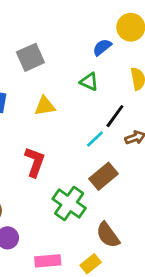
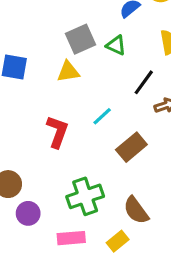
gray square: (30, 57) -> (81, 39), moved
cyan line: (95, 139) -> (102, 116), moved
green cross: (69, 203) -> (85, 196), moved, turned 36

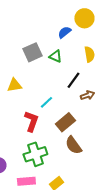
yellow triangle: (68, 72) -> (14, 85), moved
red L-shape: (57, 132) -> (31, 121), moved
brown semicircle: (136, 210) -> (73, 145), moved

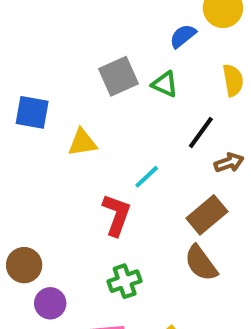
brown rectangle: (65, 122) -> (207, 215), moved
green cross: (35, 154) -> (125, 281), size x0.7

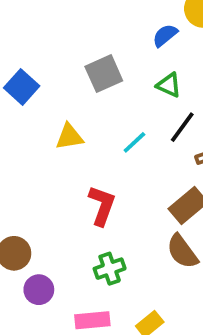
green triangle: (165, 84) -> (169, 85), moved
blue square: (32, 112) -> (22, 87), moved, turned 32
cyan line: (147, 177) -> (134, 142), moved

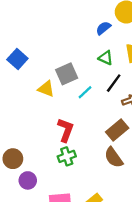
gray square: (104, 74) -> (67, 74), moved
yellow triangle: (69, 137) -> (46, 89), turned 30
green cross: (110, 269) -> (67, 156), moved

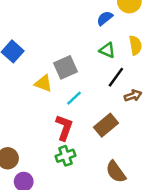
cyan line: (85, 92) -> (74, 98), moved
brown rectangle: (117, 130) -> (106, 125), moved
brown semicircle: (114, 158) -> (116, 172), moved

